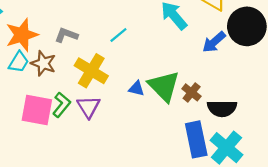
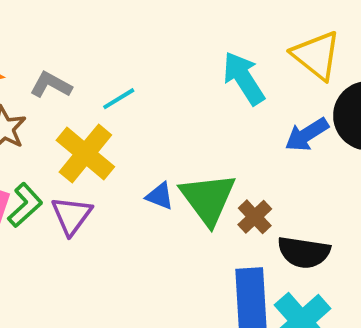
cyan line: (118, 35) -> (119, 99), moved

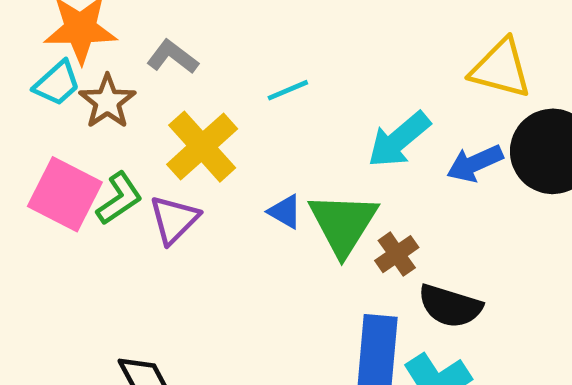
yellow triangle: (316, 55) -> (501, 69), turned -32
cyan arrow: (244, 78) -> (399, 140), moved, turned -106
cyan line: (119, 99) -> (288, 90), moved

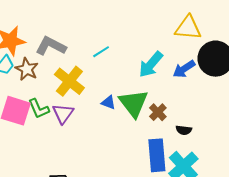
gray L-shape: (173, 57) -> (51, 46), size x1.4
green L-shape: (119, 199) -> (39, 109), turned 110
black semicircle: (450, 306) -> (184, 130), size x0.6

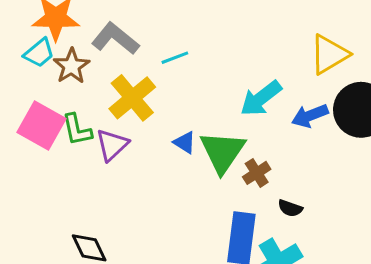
yellow triangle: (188, 28) -> (329, 54), turned -48
cyan line: (101, 52) -> (175, 58), moved

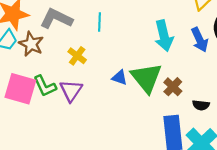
cyan line: (175, 58) -> (99, 22), turned -54
yellow cross: (132, 98) -> (77, 56), size x0.6
cyan arrow: (261, 98) -> (164, 36), turned -52
blue arrow: (310, 116) -> (200, 40), turned -80

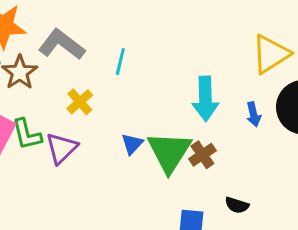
blue arrow: (200, 40) -> (254, 114), size x0.7
blue triangle: (119, 78) -> (132, 144), turned 42
brown cross: (173, 87) -> (202, 155), moved

